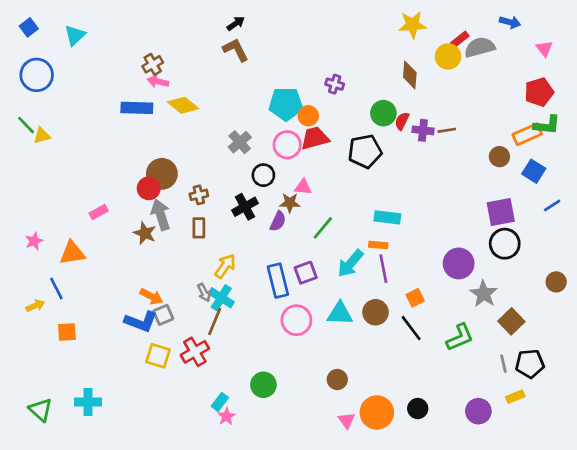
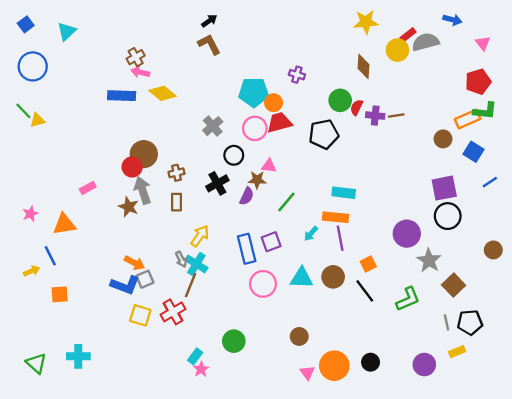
orange rectangle: (378, 245) -> (335, 217), size x1.5
cyan arrow: (350, 263) -> (311, 234), size x0.6

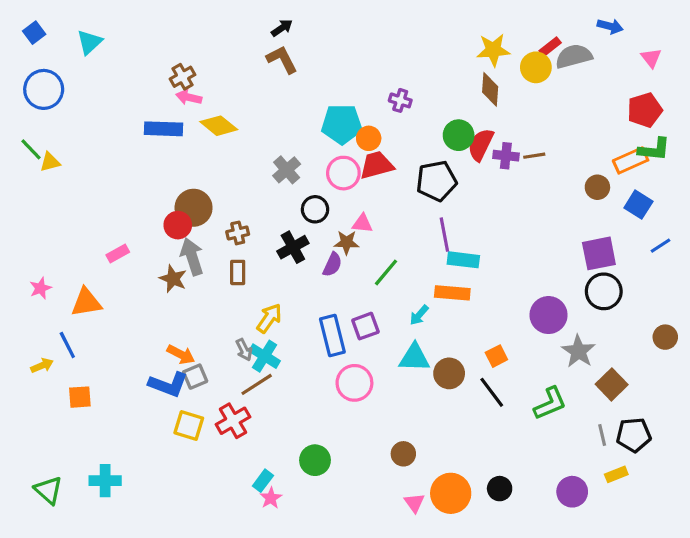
yellow star: (366, 22) -> (493, 50), moved
red semicircle: (357, 107) -> (481, 145), size x1.5
purple line: (340, 238) -> (444, 235), moved
cyan triangle: (302, 278) -> (414, 358), moved
brown line: (191, 285) -> (257, 384), turned 35

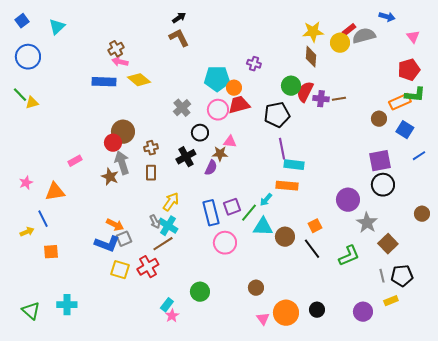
green line: (386, 272) -> (249, 213), moved

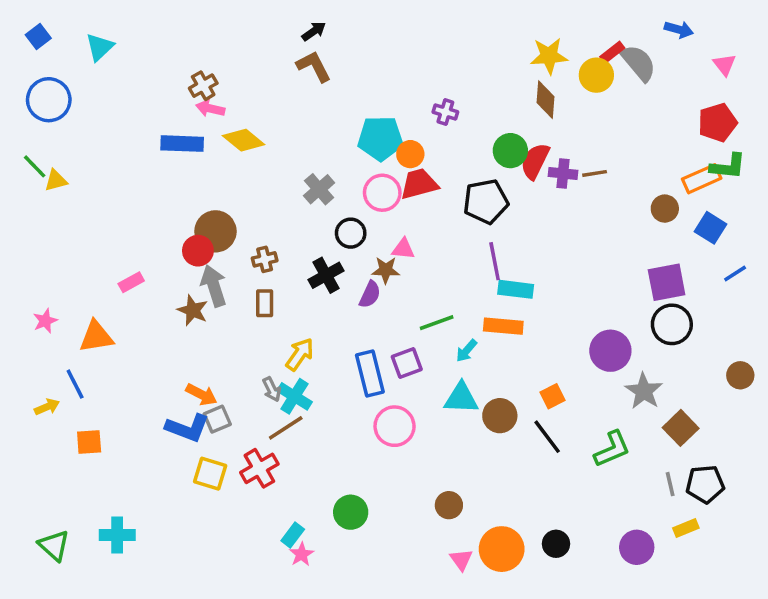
gray semicircle: (364, 36) -> (638, 63), turned 65
green line: (249, 213) -> (437, 323), moved, turned 30

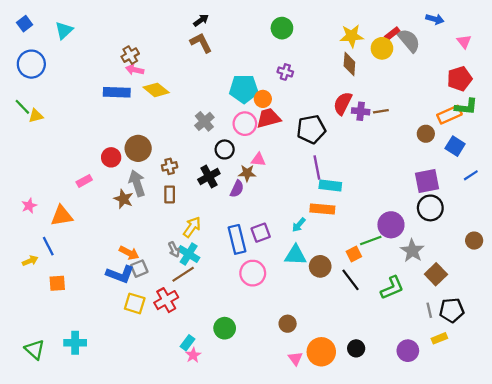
green circle: (510, 151) -> (282, 28), moved
red circle: (198, 251) -> (111, 157), moved
green line: (437, 323) -> (371, 241), moved

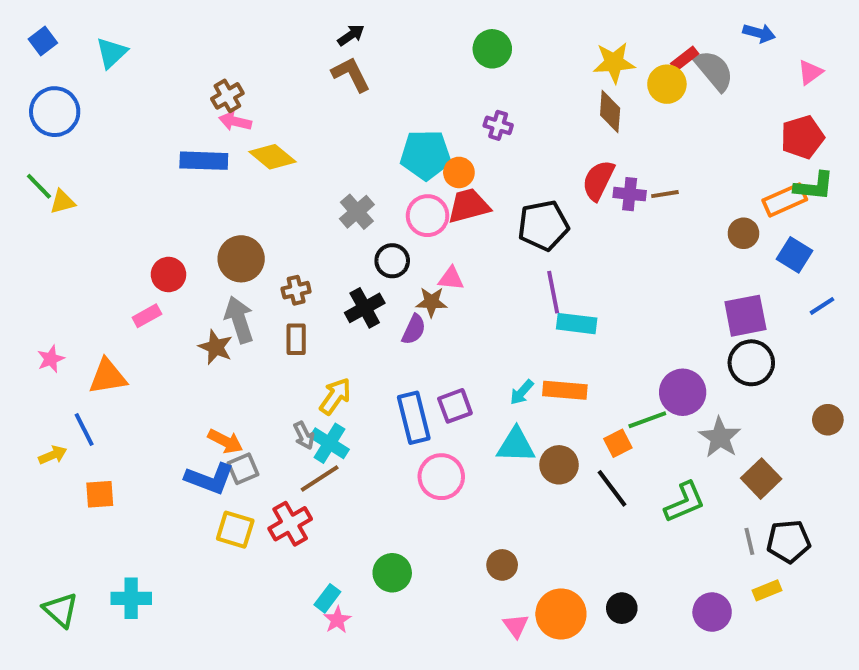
pink triangle: (464, 42) -> (810, 72), turned 32
red circle: (111, 157) -> (168, 274), moved
orange rectangle: (322, 209) -> (565, 390), moved

